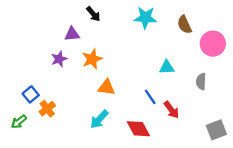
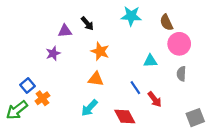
black arrow: (93, 14) -> (87, 23), moved
pink circle: (213, 44) -> (179, 44), moved
orange star: (92, 59) -> (100, 51), moved, turned -30
green arrow: (19, 122) -> (17, 110), size x1.5

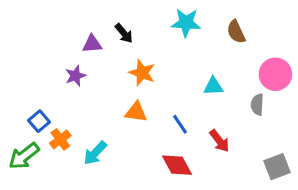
pink circle: (179, 44) -> (275, 74), moved
blue line: (135, 88) -> (180, 124), moved
cyan arrow: (89, 108) -> (95, 153), moved

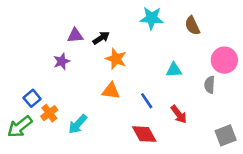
black arrow: (124, 33) -> (101, 38), moved, turned -84

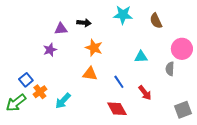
black arrow: (101, 38) -> (84, 23), moved, turned 40

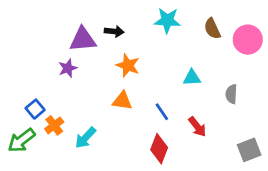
purple triangle: (61, 29) -> (83, 40), size x1.5
pink circle: (182, 49) -> (248, 40), moved
red diamond: (117, 109) -> (159, 149), turned 50

